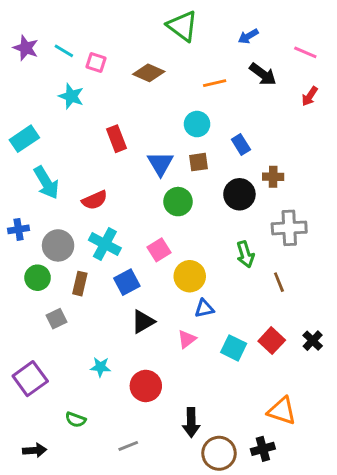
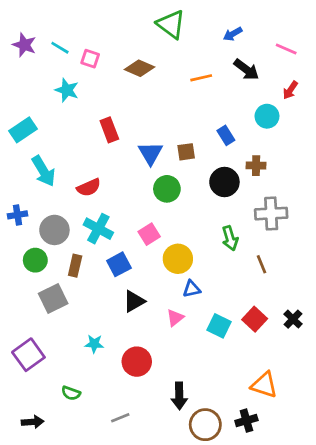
cyan circle: (197, 124) -> (267, 116), moved
gray square: (57, 319) -> (53, 299), size x1.5

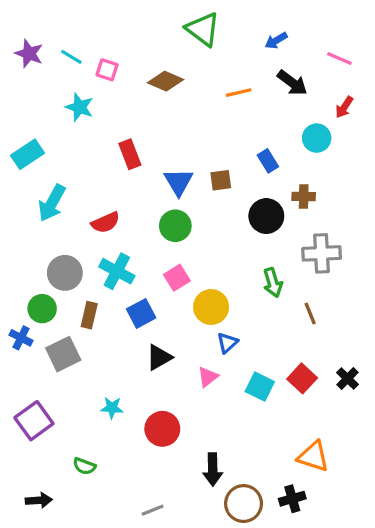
cyan arrow: (44, 171) -> (52, 203), turned 60
green circle: (167, 189) -> (175, 226), moved
blue cross: (17, 215) -> (21, 338), moved, turned 36
blue triangle: (192, 289) -> (227, 343), turned -30
gray line: (120, 418) -> (153, 510), moved

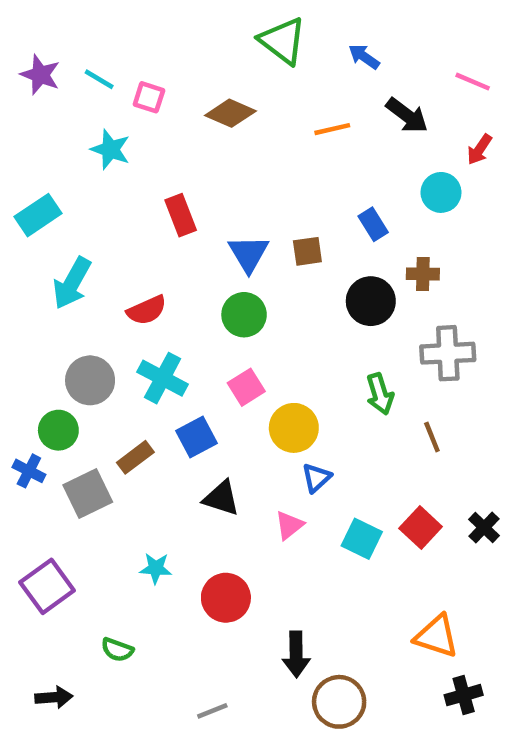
blue arrow: (276, 41) -> (364, 57), moved, turned 65
brown rectangle: (89, 315) -> (135, 457), moved, turned 40
black triangle: (159, 357) -> (221, 498), turned 48
black cross: (292, 499) -> (464, 695), moved

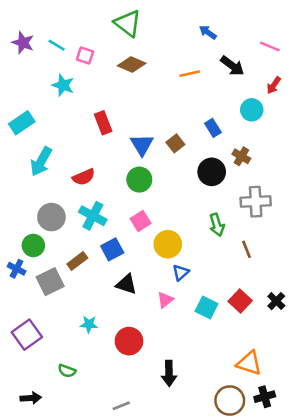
green triangle: (283, 41) -> (128, 23), moved
brown square: (307, 251) -> (175, 143), turned -30
brown cross: (423, 274) -> (241, 156), turned 30
brown circle: (339, 702) -> (230, 401), moved

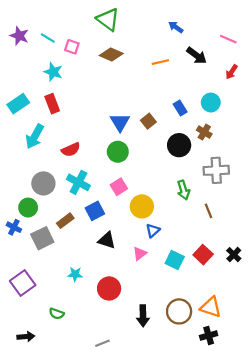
cyan circle: (252, 110) -> (211, 103), moved
red rectangle: (103, 123) -> (52, 104), moved
black cross: (265, 397) -> (209, 336), moved
brown circle: (230, 401) -> (179, 311), moved

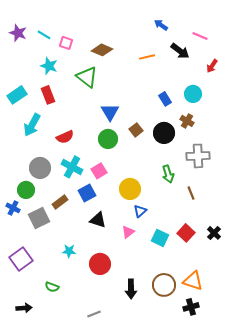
green triangle: (108, 19) -> (87, 77), moved
pink line: (228, 39) -> (200, 36), moved
brown square: (148, 121) -> (136, 130), moved
pink square: (119, 187) -> (99, 171), moved

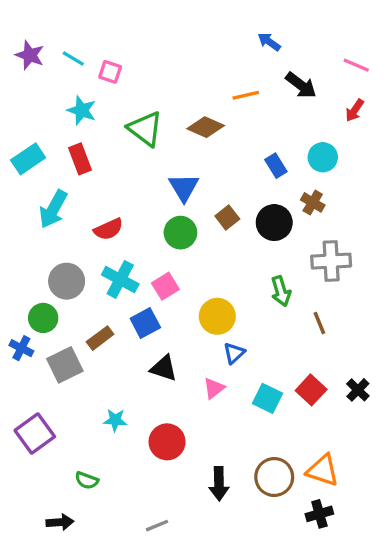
pink line: (200, 36) -> (356, 65), moved
brown diamond: (102, 50) -> (206, 127), moved
black arrow: (24, 308) -> (60, 522), moved

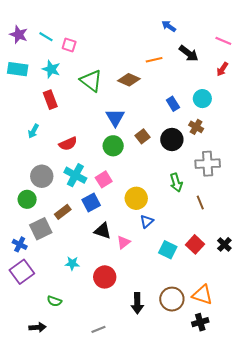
cyan rectangle: (28, 159) -> (18, 69), moved, turned 42
cyan arrow: (53, 209) -> (33, 131), size x0.6
blue cross: (21, 348) -> (20, 244), moved
pink triangle: (214, 388) -> (124, 242), moved

